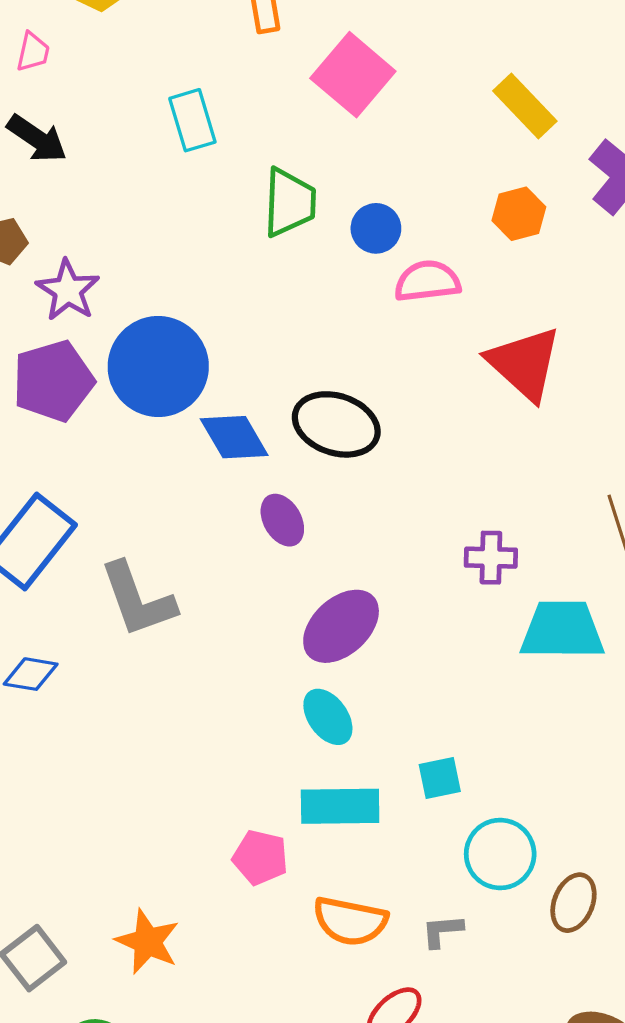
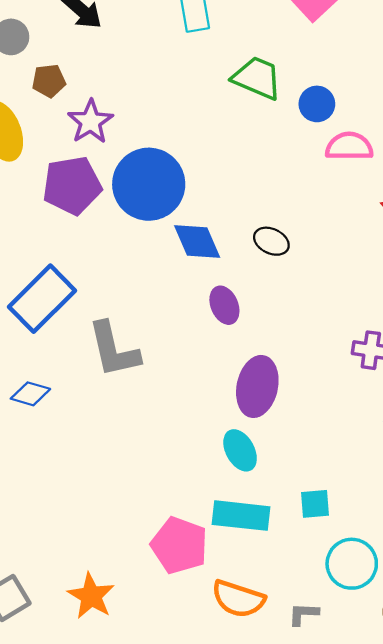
green trapezoid: (289, 202) -> (257, 78), turned -76
black ellipse: (336, 424) -> (271, 241), size x0.6
purple ellipse: (341, 626) -> (257, 386), turned -42
pink pentagon: (260, 857) -> (179, 545), size x1.4

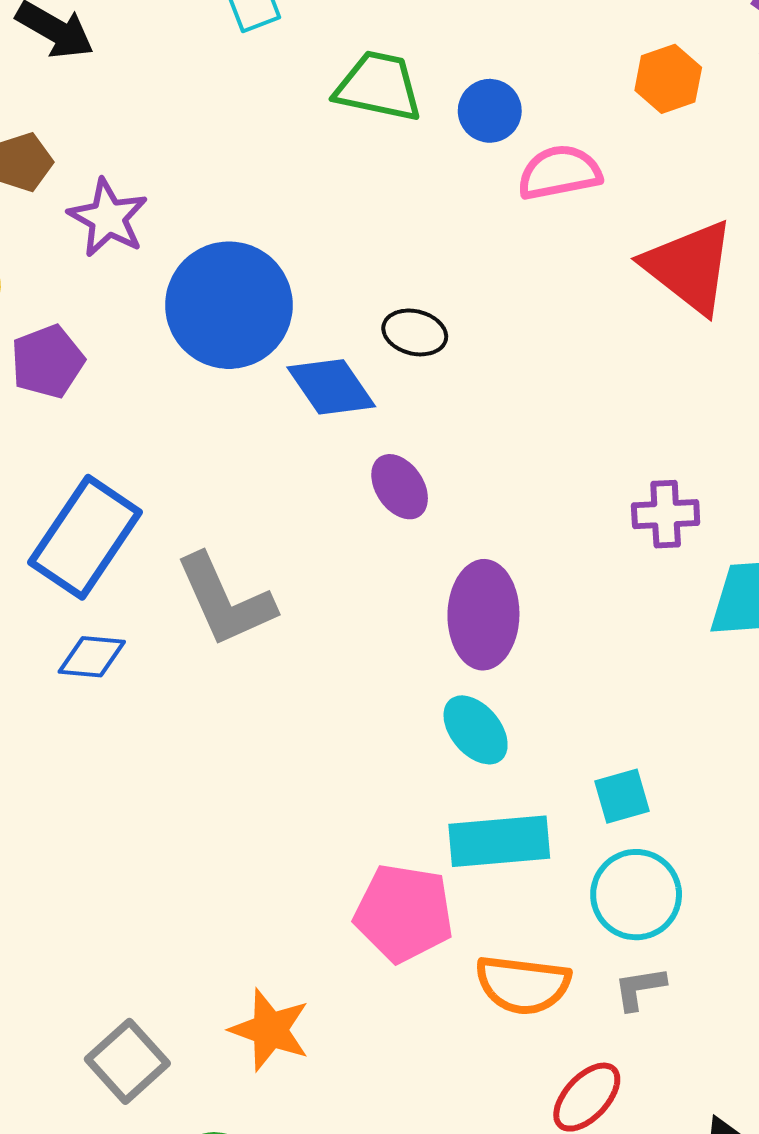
purple pentagon: (72, 185) -> (47, 362), moved, size x0.7
black ellipse: (271, 241) -> (415, 332), moved
blue diamond: (30, 394) -> (92, 657), moved
cyan circle: (352, 564) -> (636, 895), moved

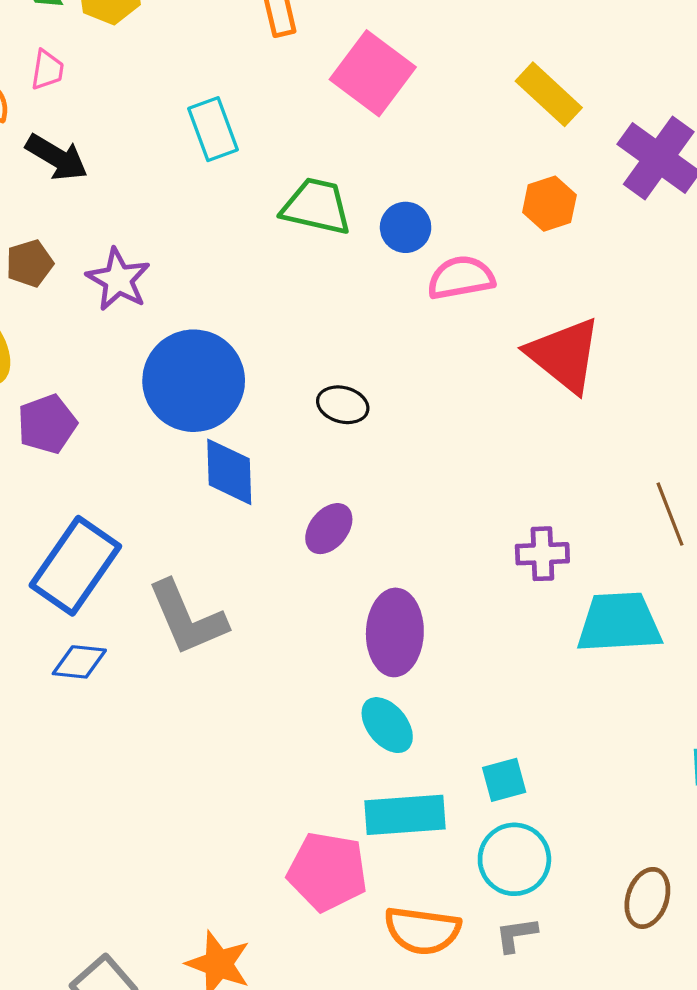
purple star: (108, 218) -> (118, 279), moved
blue diamond: (331, 387) -> (229, 472), moved, turned 32
purple ellipse: (400, 487) -> (329, 529), turned 72

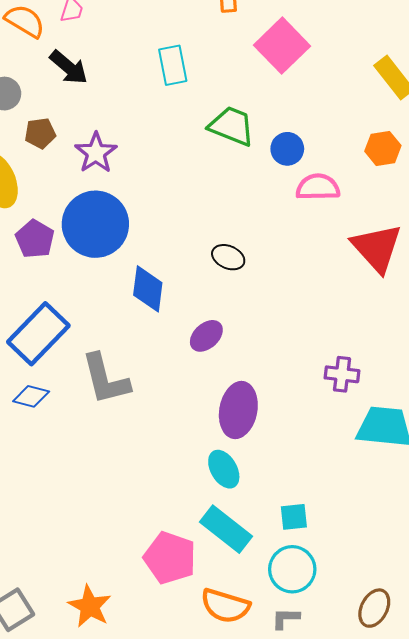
blue circle: (194, 381) -> (95, 224), moved
purple pentagon: (47, 424) -> (35, 239), turned -30
cyan rectangle: (405, 815) -> (226, 529), turned 33

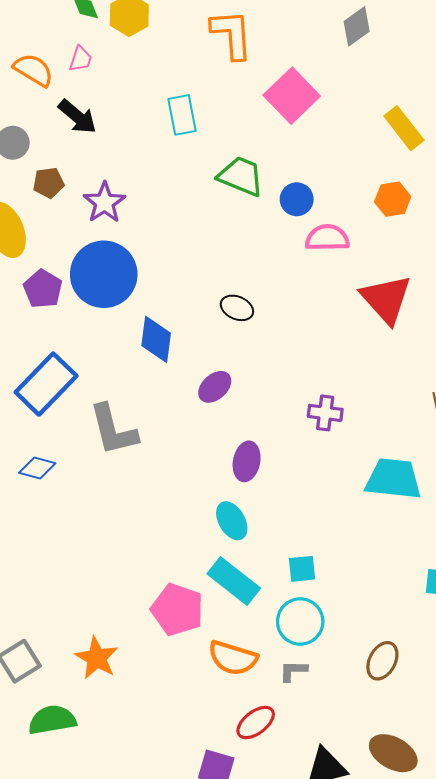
purple cross: (342, 374) -> (325, 413), moved
blue diamond: (31, 396) -> (37, 468), moved
purple ellipse: (238, 410) -> (247, 461), size x0.7

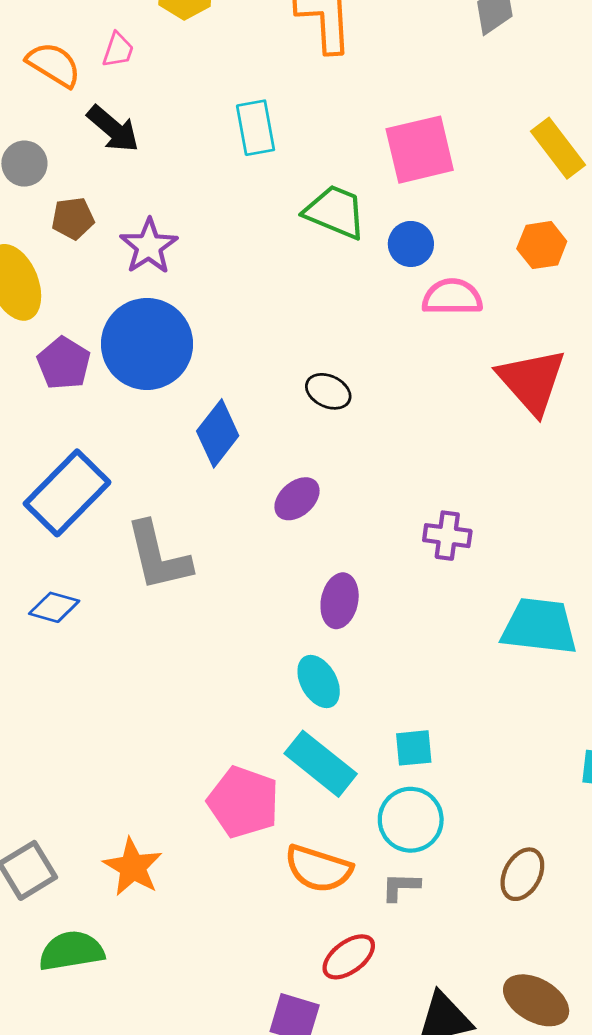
pink square: (292, 96) -> (420, 150), moved, turned 30
blue diamond: (156, 339) -> (218, 433), turned 30

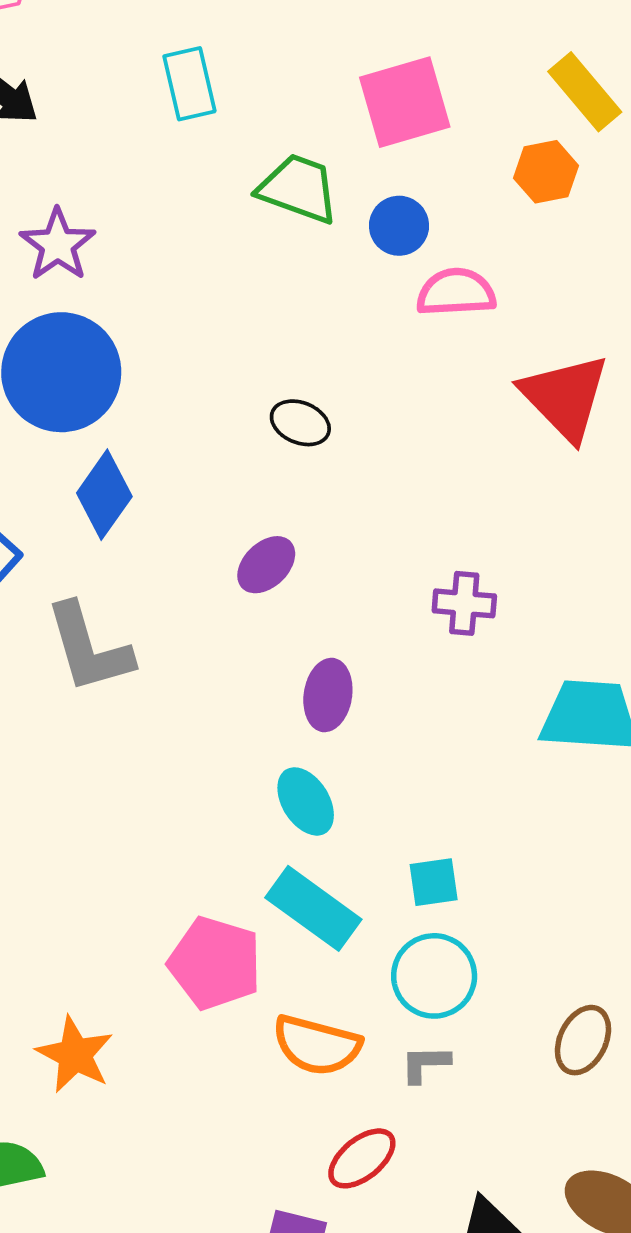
orange hexagon: (542, 245) -> (546, 172), moved
blue diamond: (218, 433) -> (104, 495), moved

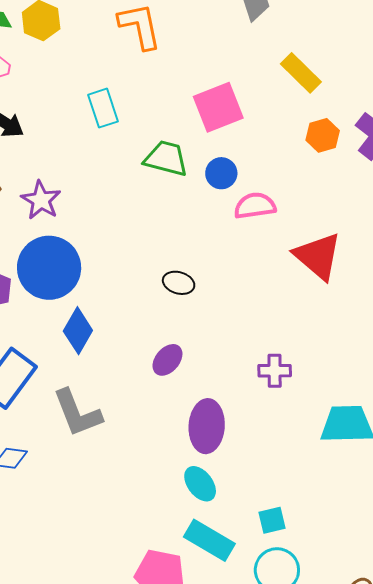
yellow rectangle: (585, 92) -> (301, 73), moved
orange hexagon: (546, 172) -> (323, 135), moved
purple ellipse: (328, 695) -> (207, 426), size x1.4

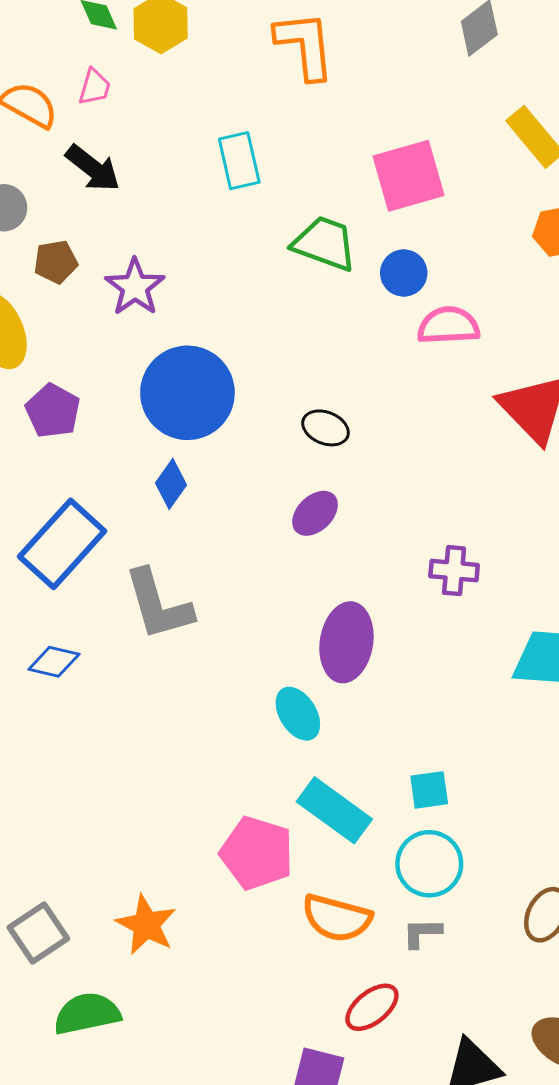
blue circle: (49, 268) -> (187, 393), moved
blue diamond: (78, 331) -> (171, 484), size x0.7
purple ellipse: (167, 360) -> (315, 513), moved
cyan ellipse: (200, 484) -> (298, 714), moved

